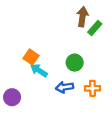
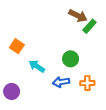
brown arrow: (82, 17) -> (78, 16), turned 108
orange square: (31, 57) -> (17, 46), moved

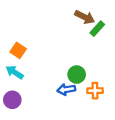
green circle: (71, 59) -> (77, 75), moved
cyan arrow: (37, 66) -> (15, 72), moved

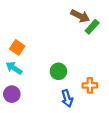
green circle: (77, 75) -> (58, 71), moved
blue arrow: (66, 89) -> (67, 98), moved, turned -98

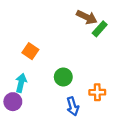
orange square: (17, 47) -> (30, 51), moved
cyan arrow: (14, 68) -> (21, 83), moved, turned 70

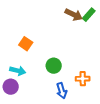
green rectangle: (100, 29) -> (89, 15), moved
cyan arrow: (21, 83) -> (18, 71), turned 91

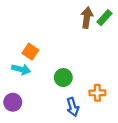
brown arrow: (74, 15) -> (87, 18), turned -108
cyan arrow: (18, 71) -> (21, 69), moved

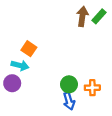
green circle: (63, 78) -> (69, 84), moved
purple circle: (13, 102) -> (12, 83), moved

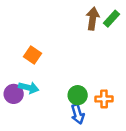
cyan arrow: (20, 65) -> (29, 88), moved

